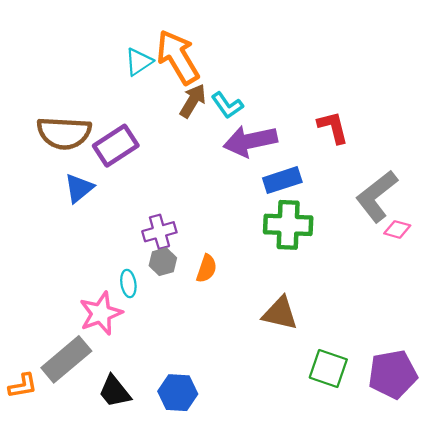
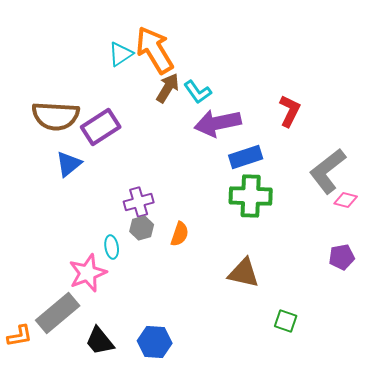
red L-shape: (333, 127) -> (290, 111), turned 40
green square: (328, 368) -> (286, 321), size x0.7
purple pentagon: (393, 374) -> (342, 257), moved, size x0.6

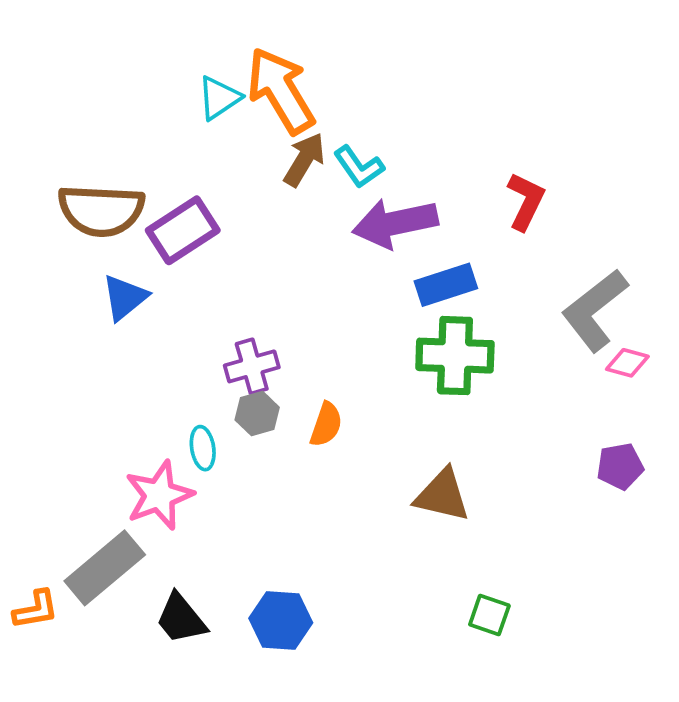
green square: (286, 321) -> (489, 615), moved

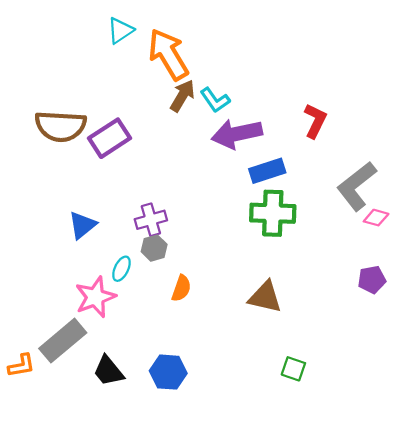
cyan triangle: (219, 98) -> (120, 30), moved
blue triangle: (125, 297) -> (82, 225), moved
orange semicircle: (326, 424) -> (181, 288), moved
cyan ellipse: (203, 448) -> (121, 269), turned 35

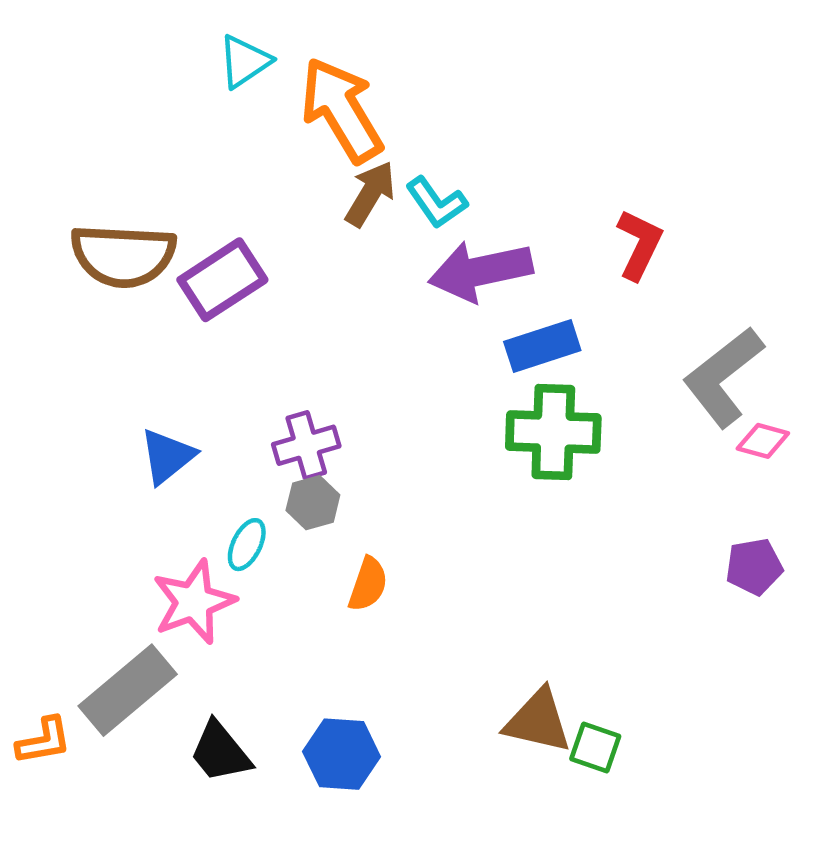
brown triangle: (265, 297) -> (538, 721), moved

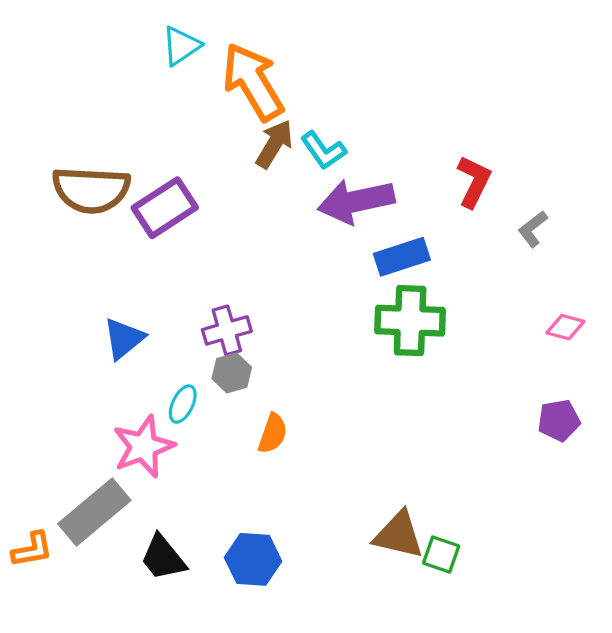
gray L-shape: (723, 377) -> (533, 229), moved, size x0.5

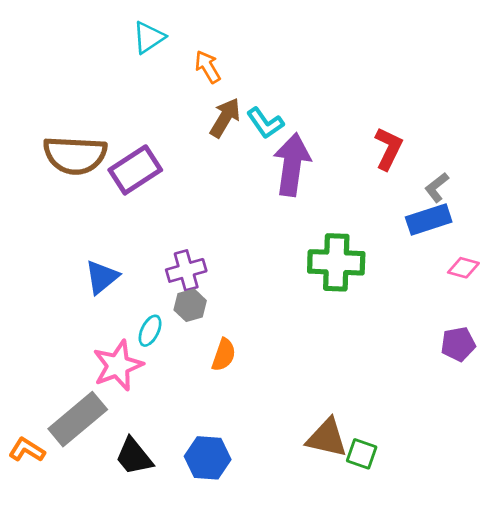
orange arrow: (253, 82) -> (208, 67), size x0.5
purple arrow: (356, 201) -> (292, 165), turned 110
blue rectangle: (402, 257) -> (429, 219), moved
orange L-shape: (32, 550) -> (27, 450), turned -138

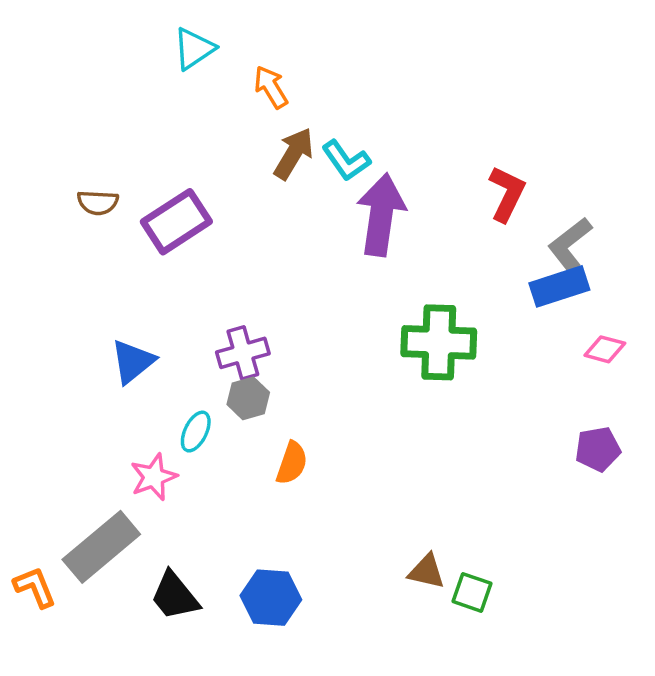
brown semicircle: (75, 155) -> (98, 202), size x0.5
gray L-shape: (437, 187) -> (570, 244), size x1.4
pink star: (118, 365) -> (154, 477), size x0.7
brown triangle: (327, 438) -> (427, 571), size x0.7
orange L-shape: (27, 450) -> (35, 587), turned 36

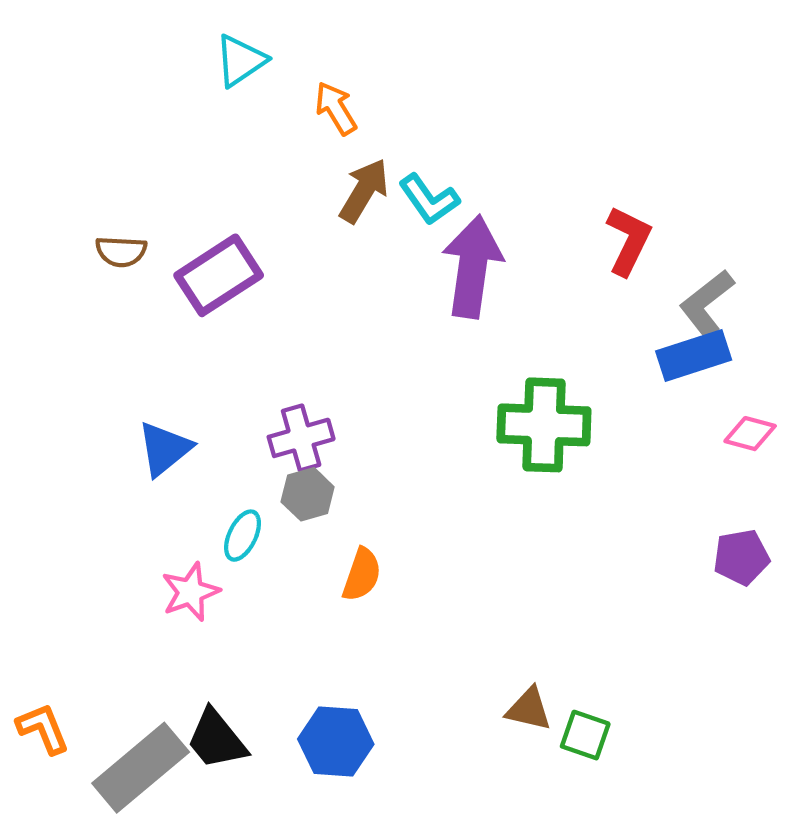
gray rectangle: (101, 547) -> (141, 768), moved

